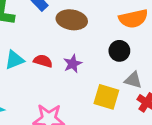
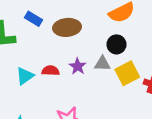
gray triangle: (133, 80) -> (102, 64), moved
yellow square: (106, 97) -> (127, 73), moved, turned -30

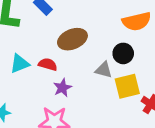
brown ellipse: (67, 27) -> (72, 39), moved, turned -30
purple star: (78, 66) -> (62, 88), moved

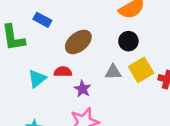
gray triangle: (104, 70) -> (113, 72), moved

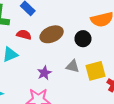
black circle: (128, 41) -> (83, 39), moved
red semicircle: (63, 72) -> (24, 35), moved

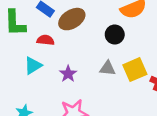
brown ellipse: (52, 34) -> (72, 19), moved
purple star: (44, 73) -> (68, 74), moved

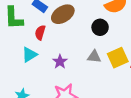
red semicircle: (45, 40) -> (40, 33), turned -80

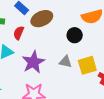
purple star: (60, 62) -> (33, 62), size x1.6

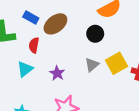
purple star: (33, 62) -> (57, 73), size x0.6
gray triangle: (65, 62) -> (92, 65), turned -40

